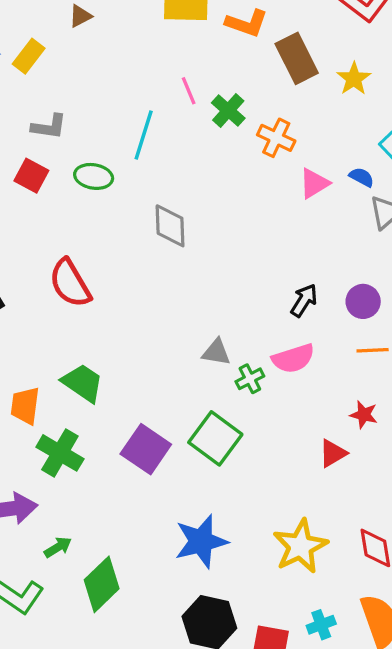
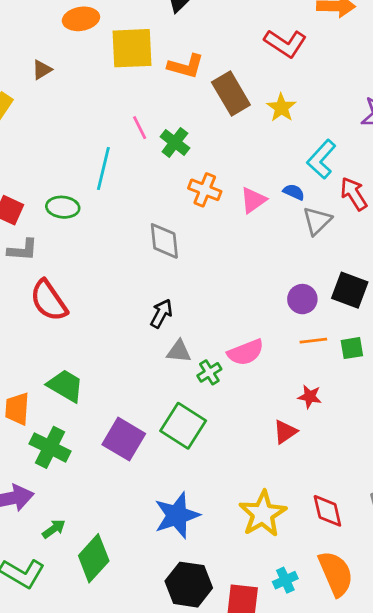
gray L-shape: (49, 127) -> (23, 250), moved
orange cross: (276, 138) -> (205, 190), moved
gray diamond: (170, 226) -> (164, 241), moved
black arrow: (304, 300) -> (161, 313), moved

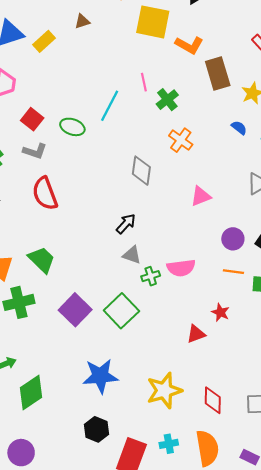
blue semicircle: (294, 192) -> (239, 128), moved
pink triangle: (253, 200) -> (201, 196), moved
green cross: (50, 447) -> (19, 302), turned 36
black hexagon: (189, 585) -> (97, 429), size x0.7

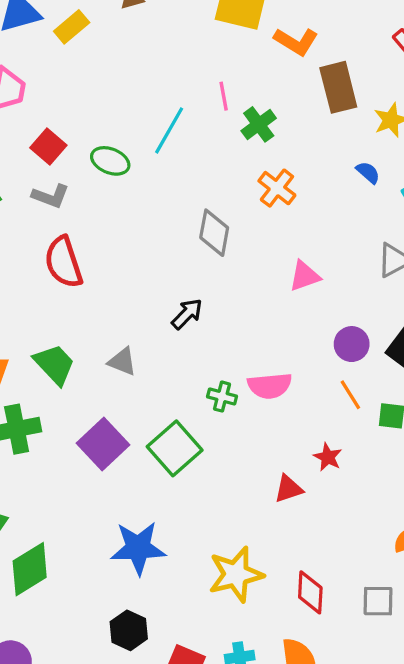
gray triangle: (132, 255) -> (122, 362), moved
orange line: (233, 272) -> (350, 395), turned 48
green cross: (151, 276) -> (222, 397), turned 30

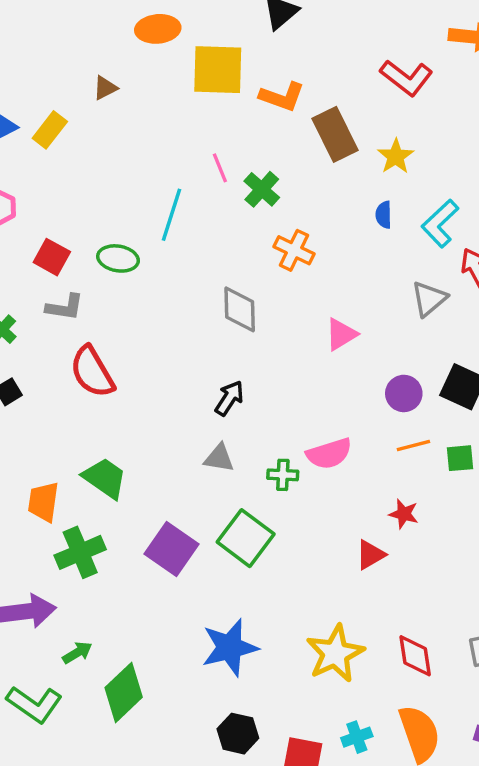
blue semicircle: (368, 172) -> (384, 215), turned -120
gray triangle: (122, 362) -> (219, 458), moved
orange line: (350, 395) -> (413, 446), turned -60

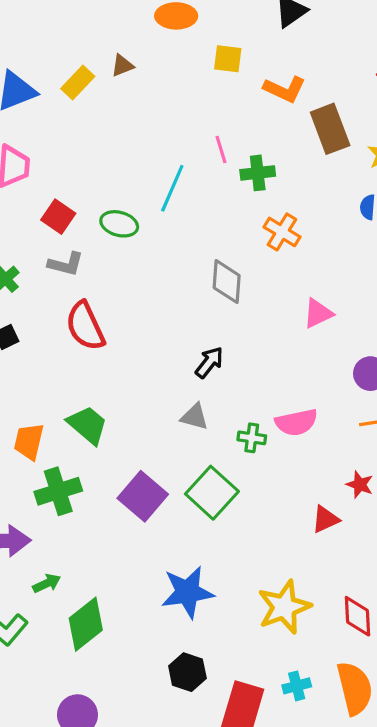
yellow square: (218, 70) -> (228, 59), size x0.6
yellow rectangle: (50, 130) -> (78, 83), moved
green cross: (262, 189) -> (258, 173), turned 36

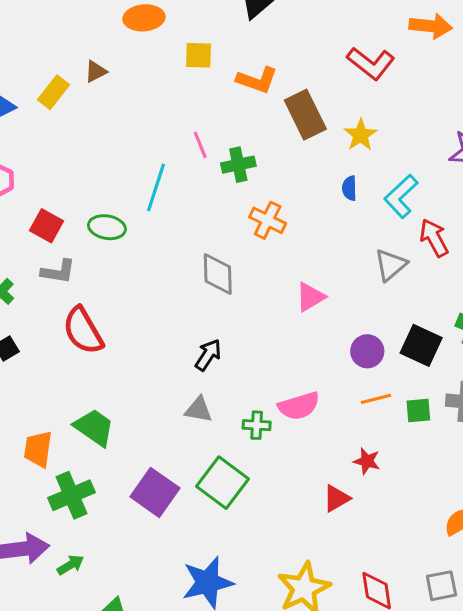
green arrow: (47, 583) -> (71, 565), moved

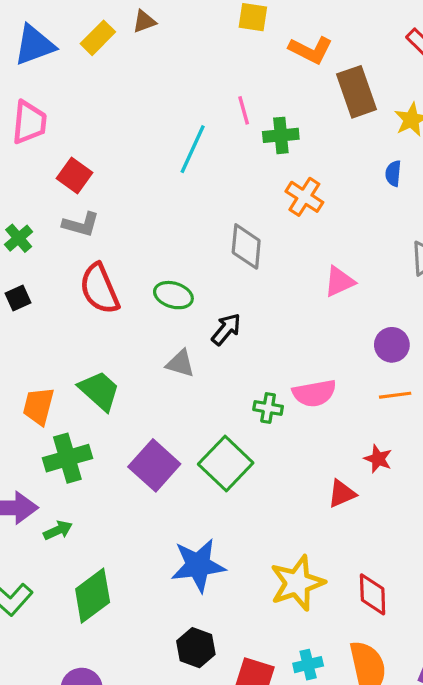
green ellipse: (107, 227) -> (173, 295), moved
gray triangle: (199, 410) -> (180, 364), moved

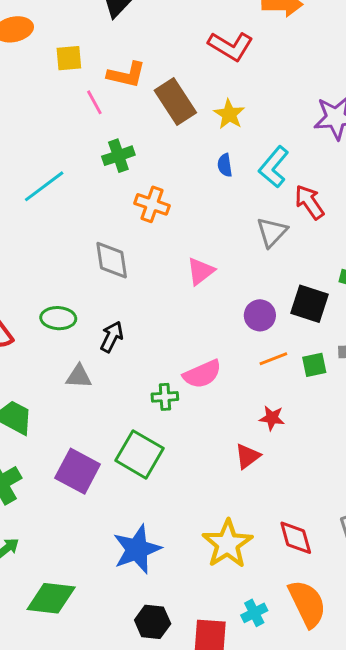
pink line: (244, 110) -> (94, 102), moved
cyan line: (193, 149) -> (44, 186), turned 42
green diamond: (93, 596) -> (51, 598), turned 57

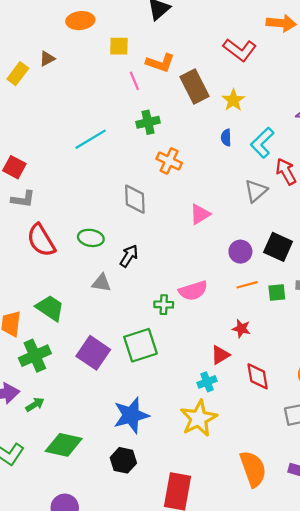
green square: (140, 454) -> (140, 345), turned 36
red diamond: (296, 538) -> (258, 376), moved
cyan cross: (254, 613) -> (207, 382), moved
black hexagon: (153, 622) -> (123, 460), moved

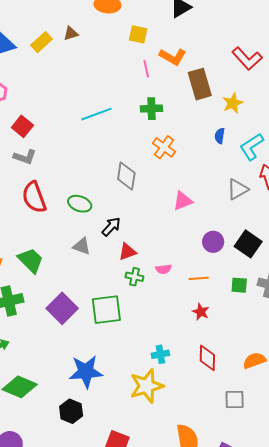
orange line: (247, 285) -> (199, 278), moved
pink semicircle: (193, 291) -> (164, 269), size x0.6
red triangle: (220, 355) -> (127, 252), moved

